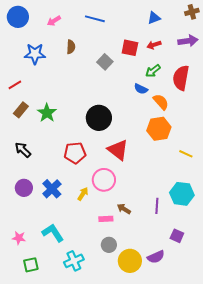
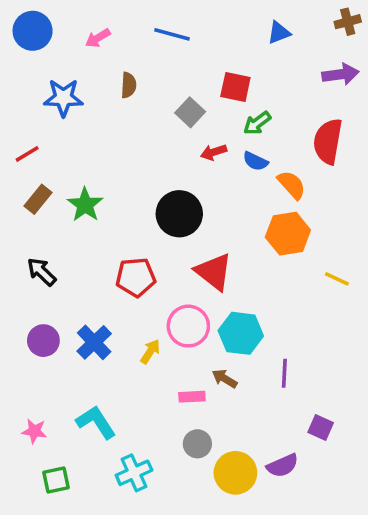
red arrow: (154, 45) -> (214, 152), moved
green arrow: (153, 71) -> (257, 123), moved
cyan hexagon: (182, 194) -> (241, 333), moved

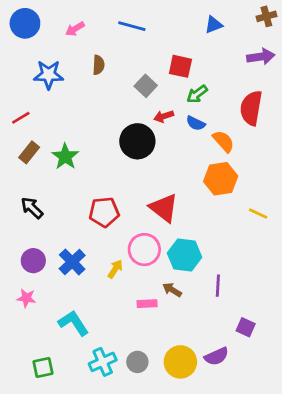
black circle: (179, 214) -> (137, 141), moved
pink star: (34, 431) -> (26, 298), moved
gray circle: (197, 444) -> (137, 362), moved

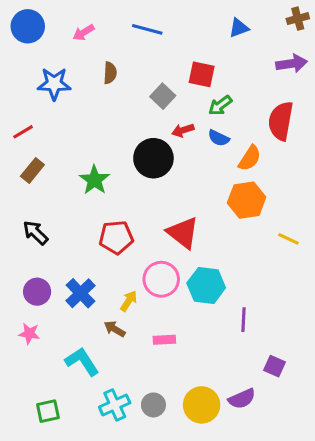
orange semicircle: (223, 141) -> (250, 158), turned 75
green star: (65, 157) -> (94, 180), moved
brown arrow: (172, 290) -> (115, 329), moved

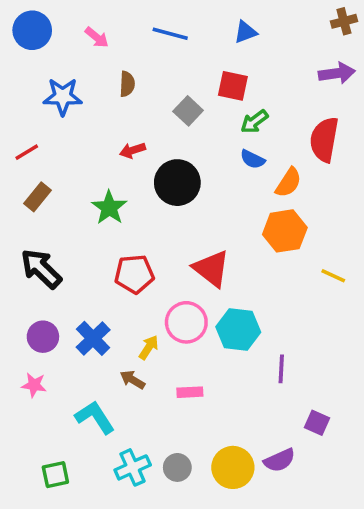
blue triangle: (239, 28) -> (245, 32), moved
pink arrow: (84, 32) -> (97, 37), turned -110
red arrow: (183, 130) -> (133, 150), moved
black arrow: (36, 233) -> (41, 269), size x1.4

